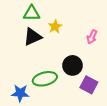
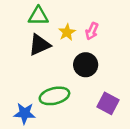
pink arrow: (92, 37) -> (92, 31), moved
black circle: (72, 65) -> (86, 65), moved

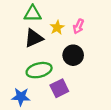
green ellipse: (54, 96) -> (39, 70), moved
purple square: (108, 103) -> (59, 88), moved, turned 36

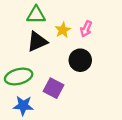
green ellipse: (39, 70) -> (19, 76), moved
purple square: (59, 88) -> (53, 88), moved, turned -36

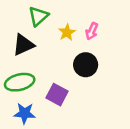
green triangle: (36, 15) -> (38, 16), turned -42
black triangle: (37, 42) -> (23, 45), moved

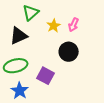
blue star: (25, 113) -> (20, 91), turned 30

